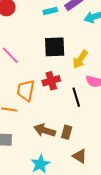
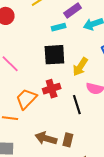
cyan rectangle: (50, 11) -> (59, 27), moved
orange trapezoid: (26, 91) -> (26, 99), turned 35

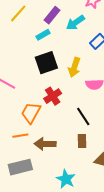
black line: (77, 105) -> (83, 117), moved
brown arrow: (46, 138) -> (45, 144), moved

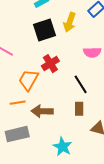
yellow arrow: (74, 67) -> (70, 22), moved

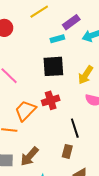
yellow arrow: (70, 22) -> (86, 75), moved
brown arrow: (42, 111) -> (29, 156), moved, turned -65

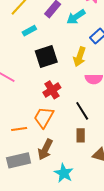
cyan rectangle: (57, 39) -> (29, 31), moved
orange trapezoid: (25, 111) -> (44, 117), moved

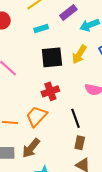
yellow arrow: (80, 57) -> (79, 54), moved
brown rectangle: (81, 135) -> (80, 143), moved

